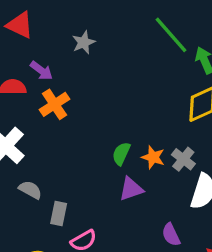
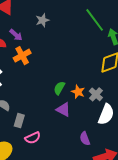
purple triangle: (131, 189) -> (63, 110), turned 42

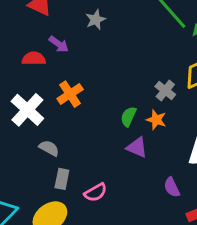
orange cross: (22, 56) -> (70, 94), moved
gray cross: (96, 94) -> (165, 90), moved
gray rectangle: (19, 121) -> (62, 179), moved

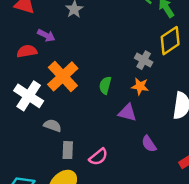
orange cross: (70, 94) -> (63, 76), size x1.4
green semicircle: (128, 117) -> (105, 85), moved
purple semicircle: (172, 187) -> (149, 144), moved

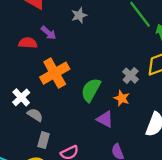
green semicircle: (105, 85) -> (91, 90), size x1.5
white cross: (29, 96) -> (21, 97), moved, size x0.7

